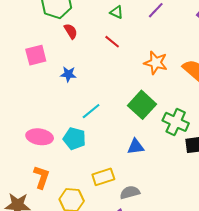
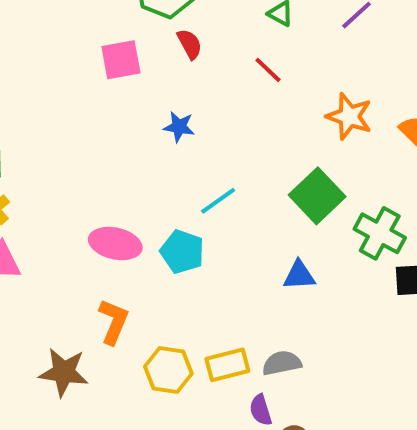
pink square: (36, 55) -> (121, 60), moved
yellow rectangle: (103, 177) -> (227, 365), moved

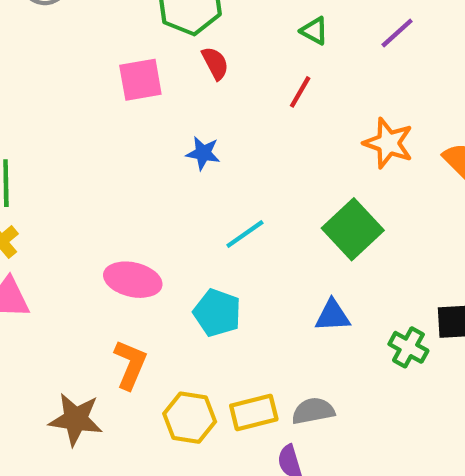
red line: (268, 70) -> (300, 92), turned 76
green cross: (380, 233) -> (408, 347), moved, size x0.7
cyan pentagon: (182, 252) -> (217, 313), moved

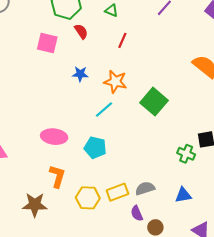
green triangle: (314, 31) -> (112, 10), moved
pink square: (140, 80) -> (47, 43), turned 30
orange star: (388, 143) -> (115, 82), moved
blue triangle: (333, 316) -> (183, 195), moved

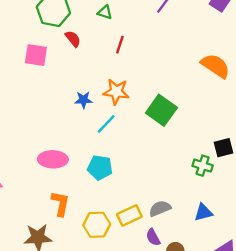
blue star: (80, 74) -> (83, 100), moved

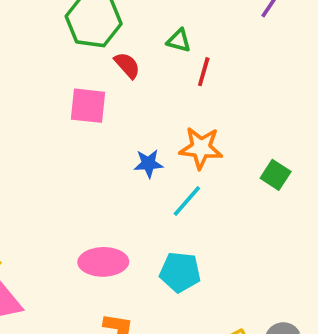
green triangle: (105, 12) -> (179, 40), moved
pink square: (36, 55) -> (88, 106), moved
green square: (161, 110) -> (276, 175), size x0.6

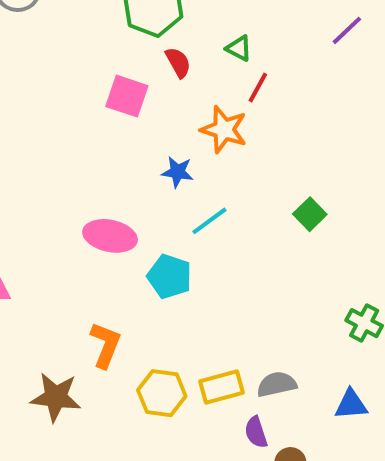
orange star: (201, 148) -> (224, 130), moved
pink ellipse: (103, 262) -> (110, 236), moved
cyan pentagon: (180, 272) -> (169, 276), moved

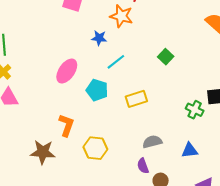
pink ellipse: (110, 236) -> (67, 71), turned -65
yellow rectangle: (222, 387) -> (136, 99), moved

